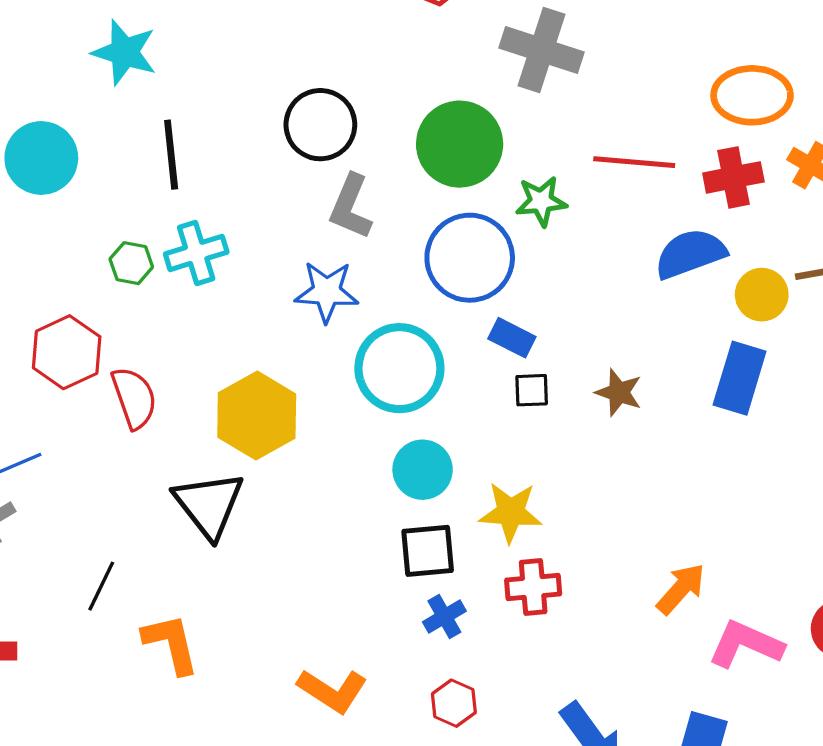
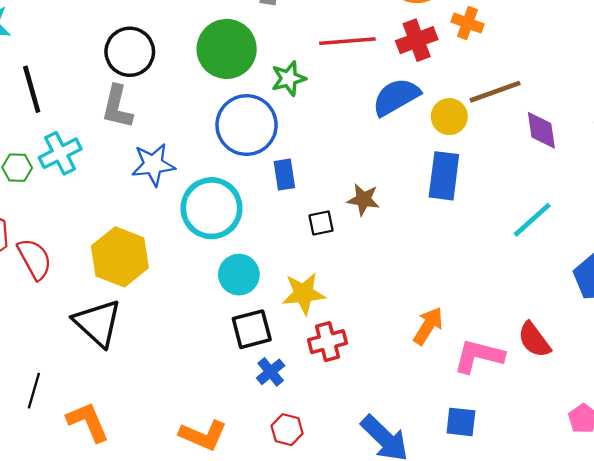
gray L-shape: (351, 207) -> (117, 107), moved
blue rectangle: (512, 338) -> (284, 175), turned 64
black square: (532, 390) -> (321, 223), moved

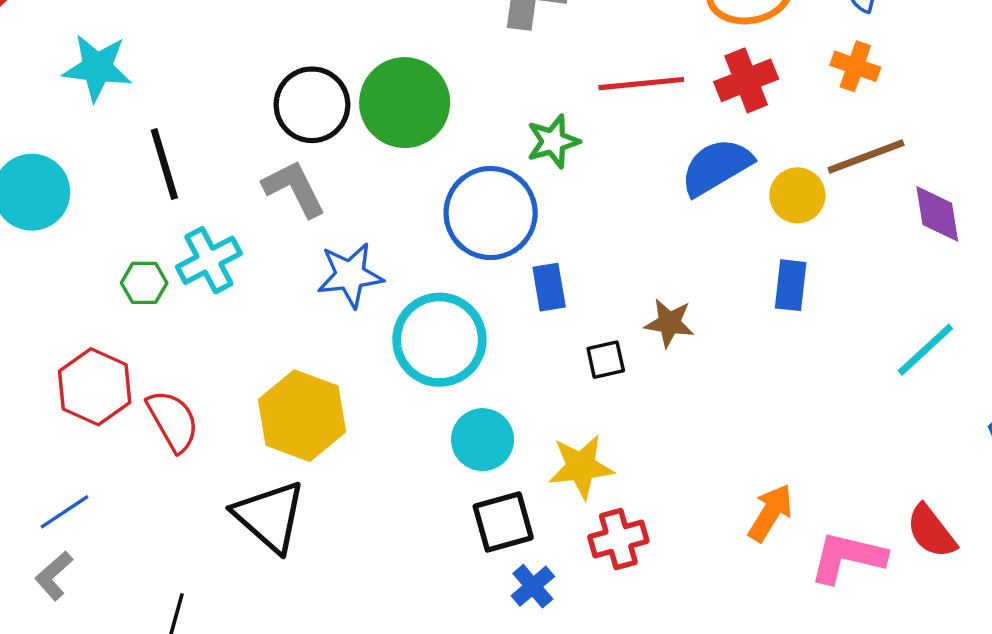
orange cross: (468, 23) -> (855, 66), moved
green circle: (227, 49) -> (405, 103), moved
gray L-shape: (117, 107) -> (294, 189), turned 141
blue rectangle: (444, 176) -> (791, 285), size x0.7

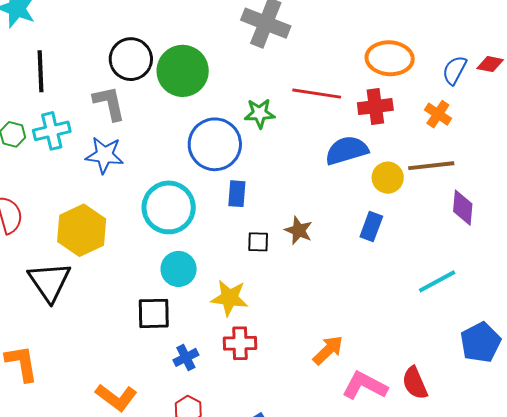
blue star: (350, 275) -> (104, 155), moved
black square: (503, 522) -> (154, 313), moved

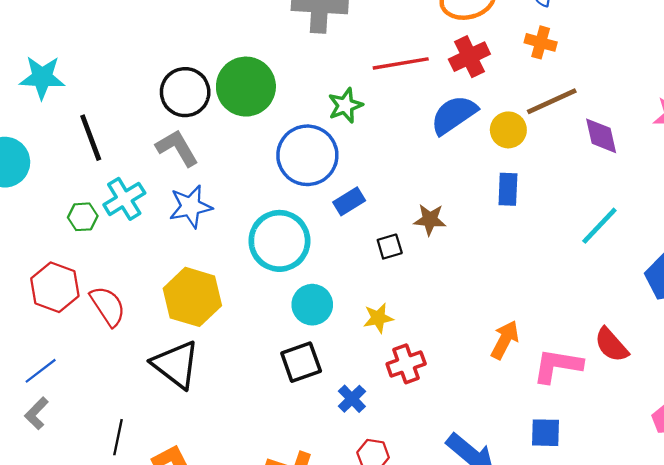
blue rectangle: (237, 194) -> (349, 201), turned 72
yellow star: (229, 298) -> (378, 318), size x0.7

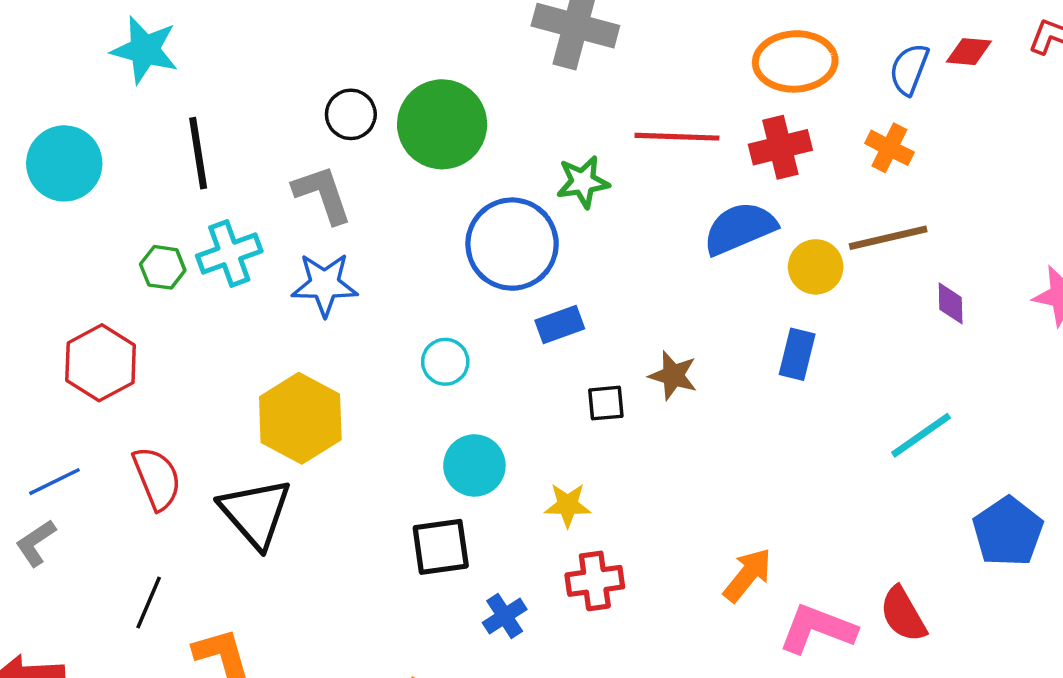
black circle: (185, 92) -> (351, 114), size x0.7
purple diamond: (601, 136) -> (951, 303), size x0.7
cyan circle: (279, 241) -> (445, 362), size x0.5
red semicircle: (108, 306) -> (157, 478), moved

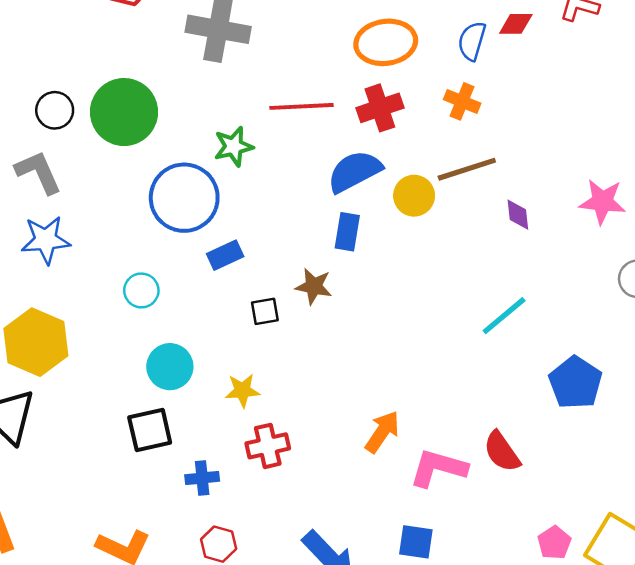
blue rectangle: (797, 354) -> (347, 232), moved
blue cross: (505, 616) -> (202, 478), turned 32

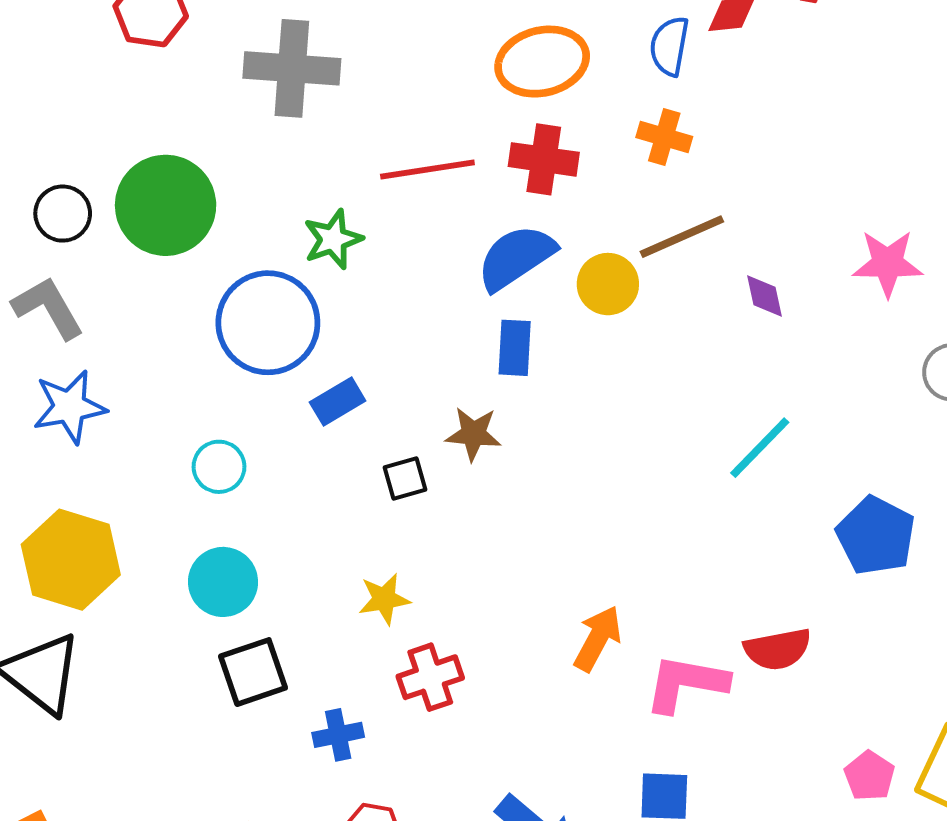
red cross: (380, 108) -> (544, 159), turned 33
cyan circle: (170, 367) -> (223, 582), moved
red semicircle: (502, 452) -> (778, 649), turned -60

